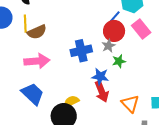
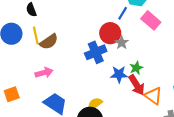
red circle: (114, 31) -> (110, 33), moved
pink arrow: (37, 61) -> (44, 73), moved, size x0.7
green star: (119, 61) -> (136, 68), moved
red arrow: (102, 92) -> (137, 85), moved

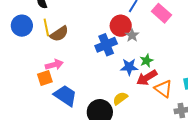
red arrow: (137, 85) -> (147, 78), turned 90
orange square: (12, 94) -> (45, 78), moved
yellow semicircle: (95, 104) -> (120, 98), moved

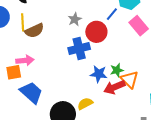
gray star: (132, 35) -> (75, 19), moved
orange triangle: (163, 89) -> (130, 79), moved

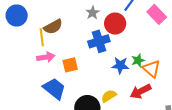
yellow line: (23, 22) -> (42, 37), moved
orange square: (14, 72) -> (70, 65), moved
red arrow: (114, 87) -> (141, 91), moved

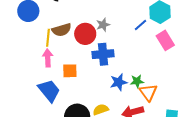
red circle: (115, 24) -> (85, 34), moved
pink arrow: (46, 57) -> (48, 58), turned -96
blue star: (120, 65) -> (119, 82), turned -30

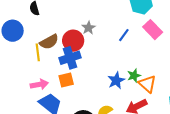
blue line: (141, 25) -> (124, 35), moved
blue cross: (103, 54) -> (70, 58), moved
pink arrow: (48, 58) -> (39, 84), moved, turned 96

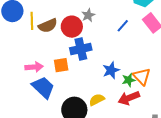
yellow line: (38, 52) -> (32, 21), moved
blue cross: (70, 58) -> (81, 49), moved
green star: (134, 76) -> (129, 80), moved

